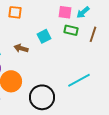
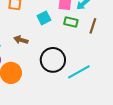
cyan square: (44, 36) -> (44, 18), moved
black circle: (42, 97) -> (53, 60), moved

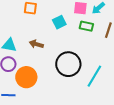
cyan line: (79, 72) -> (94, 76), turned -30

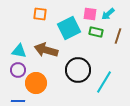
cyan square: (59, 22) -> (69, 28), size x1.6
brown arrow: (36, 44) -> (46, 50), size x1.6

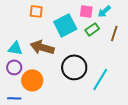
green rectangle: (96, 32) -> (92, 29), turned -48

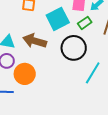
black circle: (74, 67) -> (74, 48), moved

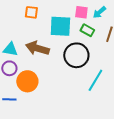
cyan square: (58, 19) -> (60, 26), turned 30
green rectangle: (85, 23) -> (87, 30), turned 64

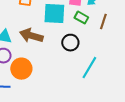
black circle: (76, 55) -> (70, 43), size x0.7

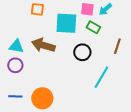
brown line: (103, 22) -> (117, 46), moved
orange circle: (21, 69) -> (42, 98), moved

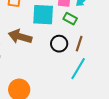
brown line: (117, 46) -> (79, 44), moved

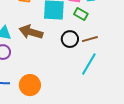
brown line: (79, 44) -> (90, 39), turned 56

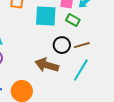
brown arrow: (31, 32) -> (47, 65), moved

